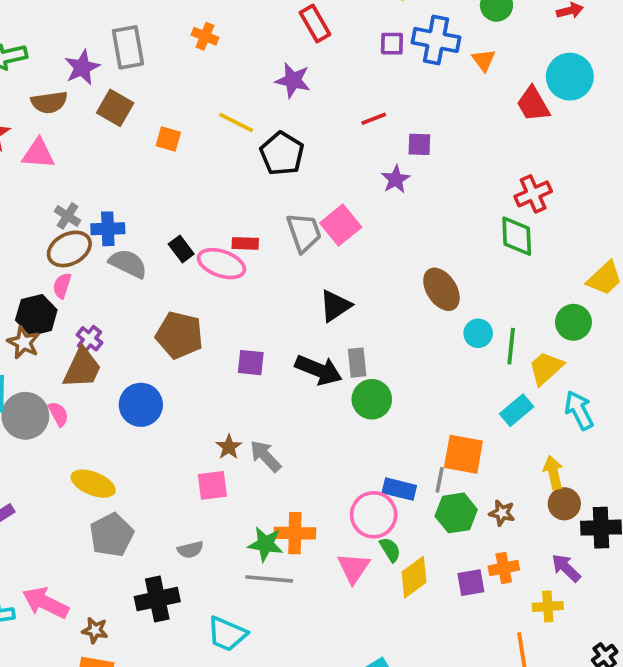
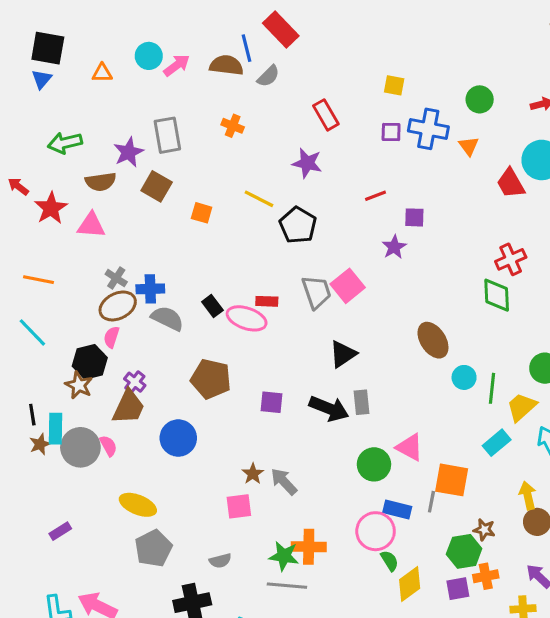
green circle: (372, 399) -> (374, 464), moved
green hexagon: (456, 513) -> (464, 551), moved
pink triangle: (353, 568) -> (410, 447), moved, turned -36

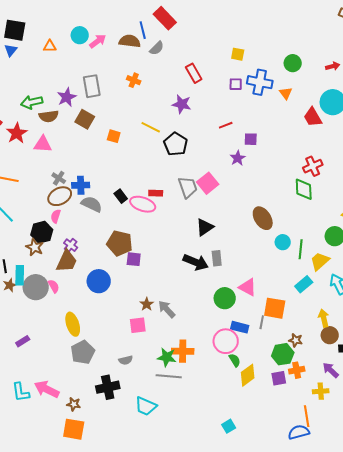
green arrow: (65, 143) -> (32, 102), moved
purple square: (271, 402) -> (134, 259), moved
yellow ellipse: (138, 505) -> (73, 324), turned 50

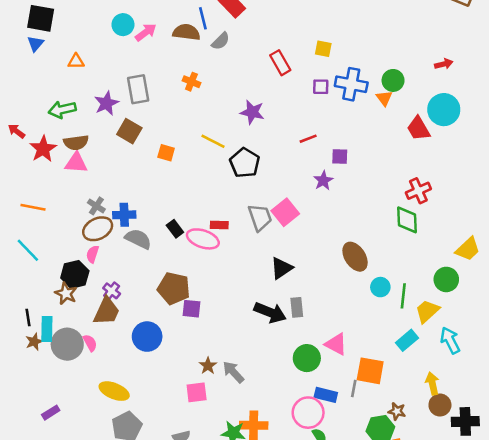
orange triangle: (50, 46) -> (76, 61), moved
green circle: (293, 63) -> (393, 80), moved
red rectangle: (194, 73) -> (280, 63), moved
brown semicircle: (49, 116) -> (76, 143), moved
yellow ellipse: (73, 324) -> (114, 391), turned -50

